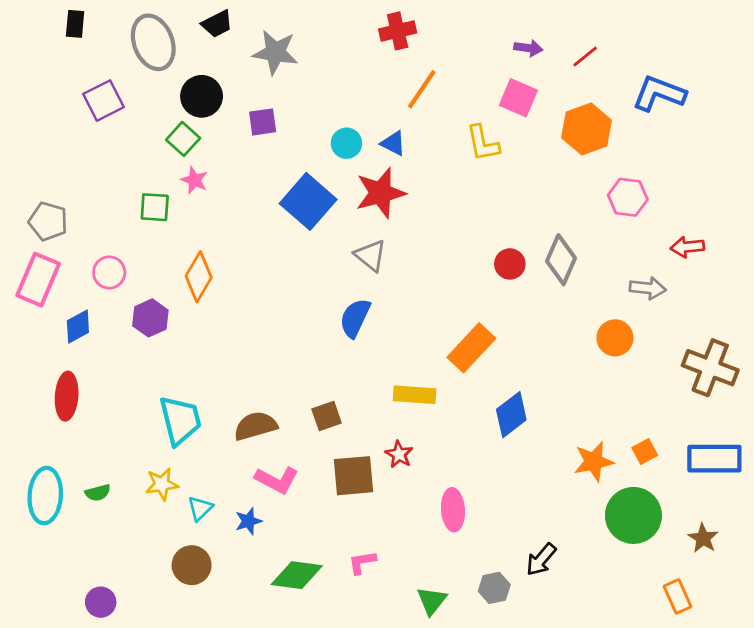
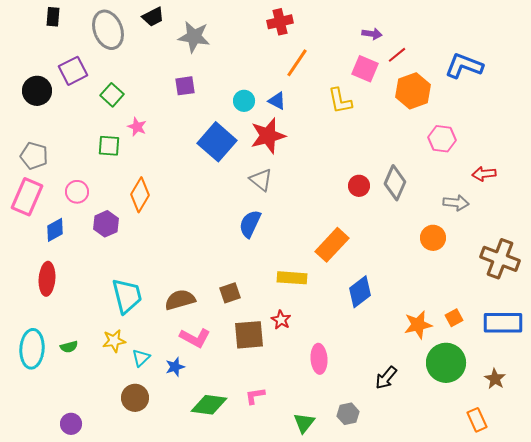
red line: (585, 57) -> (397, 55), moved
black circle: (202, 96) -> (37, 91), moved
green square: (183, 139) -> (112, 95), moved
black arrow: (541, 560) -> (386, 378), moved

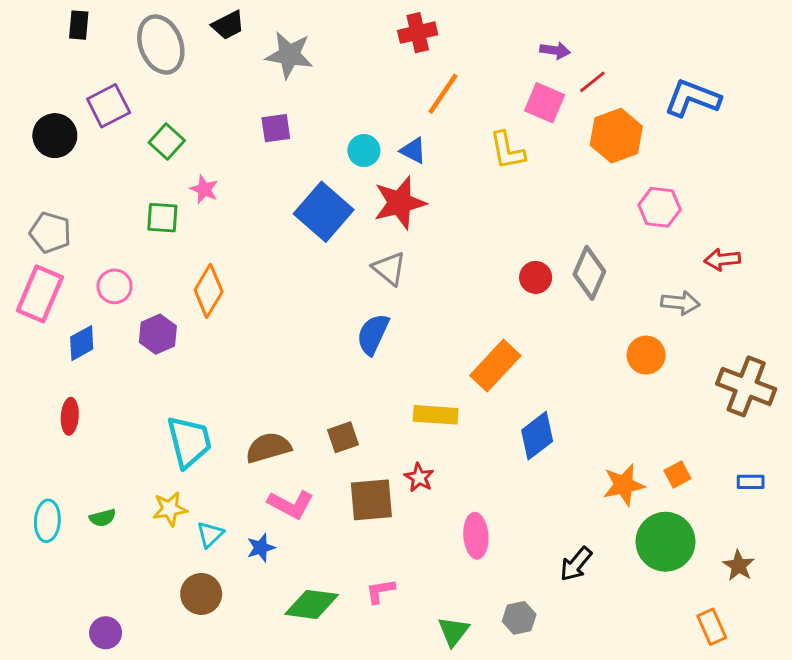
red ellipse: (47, 279) -> (70, 416), size x0.7
blue rectangle: (503, 323) -> (751, 482), size x0.5
cyan ellipse: (32, 349) -> (47, 521), size x0.7

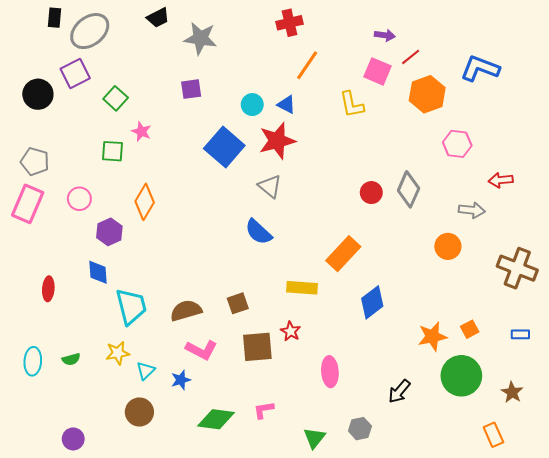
gray ellipse: (161, 45) -> (90, 31), moved, turned 72
blue semicircle: (373, 334) -> (258, 232), turned -72
blue diamond: (82, 343) -> (98, 272), moved, turned -65

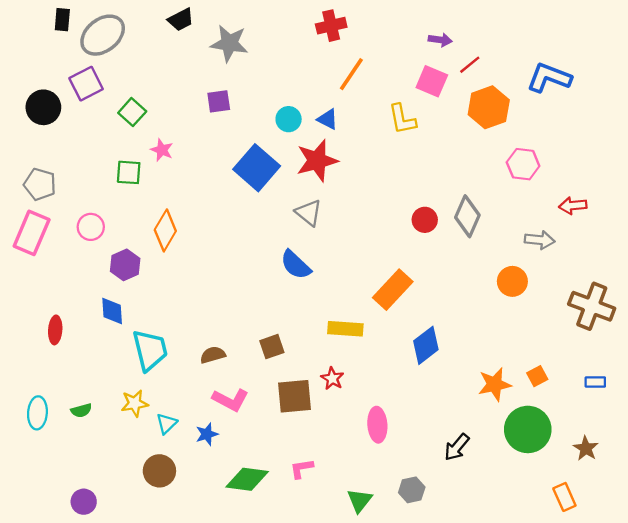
brown semicircle: (186, 311) -> (213, 355), size x0.7

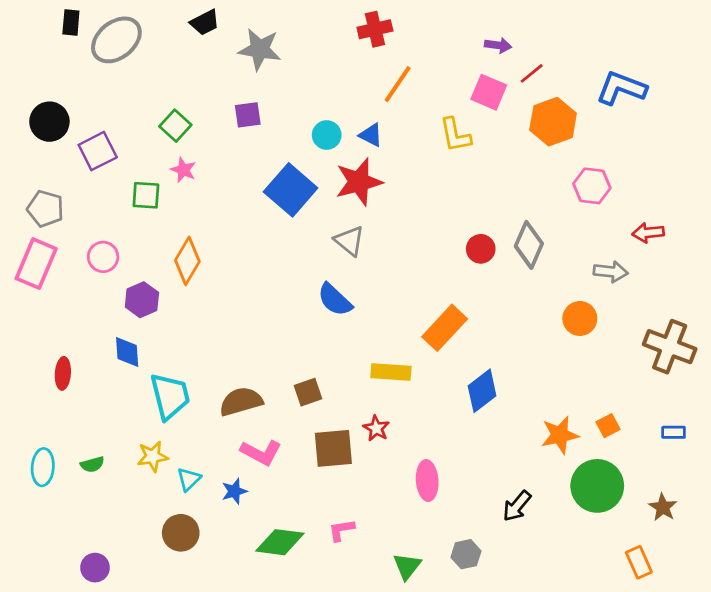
purple square: (86, 84) -> (98, 151), moved
green square: (132, 112) -> (175, 126), moved
brown semicircle: (213, 355) -> (241, 402), size x1.5

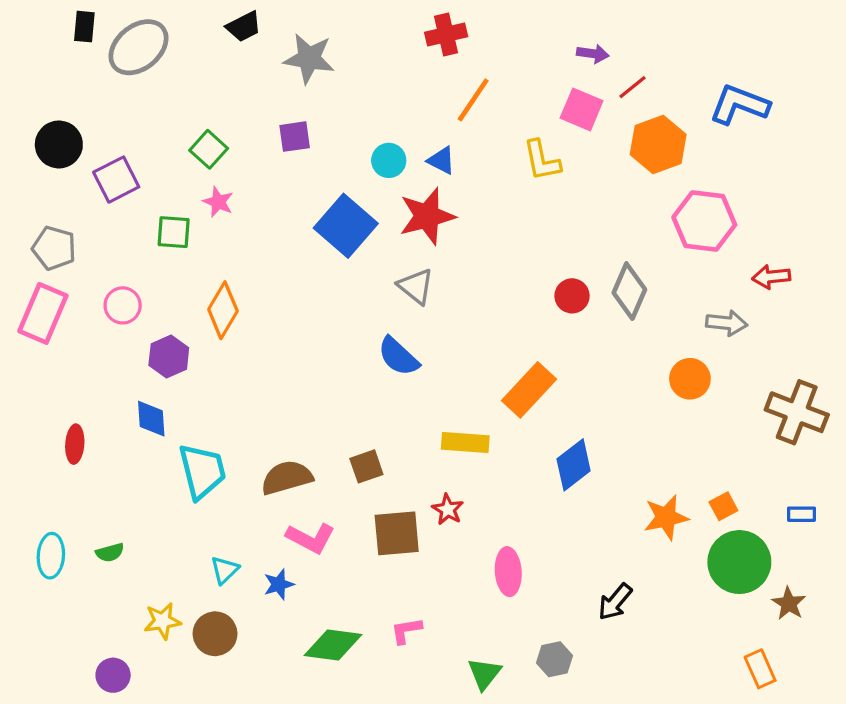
pink hexagon: (592, 186) -> (704, 221), size x1.4
yellow star: (153, 456) -> (162, 621), moved
green circle: (597, 486) -> (739, 562), moved

